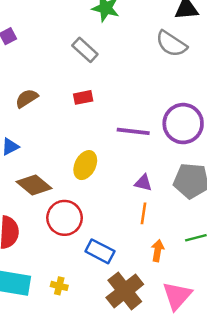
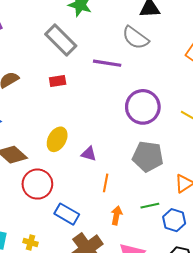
gray rectangle: (85, 50) -> (61, 40), size x1.4
purple line: (133, 131) -> (107, 63), moved
purple triangle: (143, 183) -> (89, 154), moved

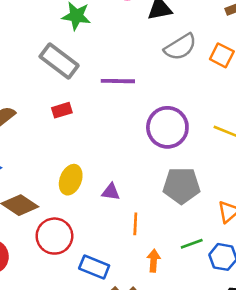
gray semicircle: (135, 38) -> (180, 47), moved, turned -60

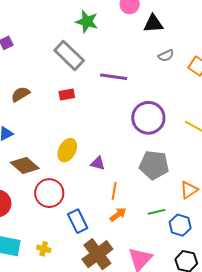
gray semicircle: (180, 47) -> (166, 56), size x0.6
orange arrow: (154, 261) -> (118, 215), moved, turned 42
blue rectangle: (94, 267) -> (78, 221), turned 35

